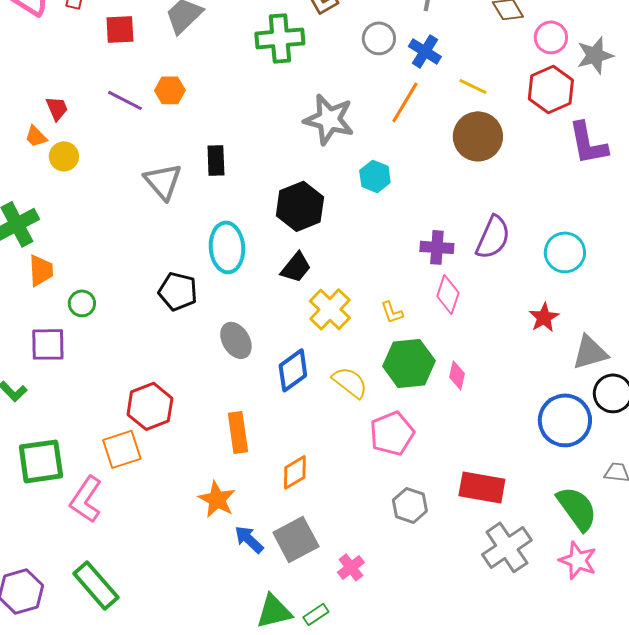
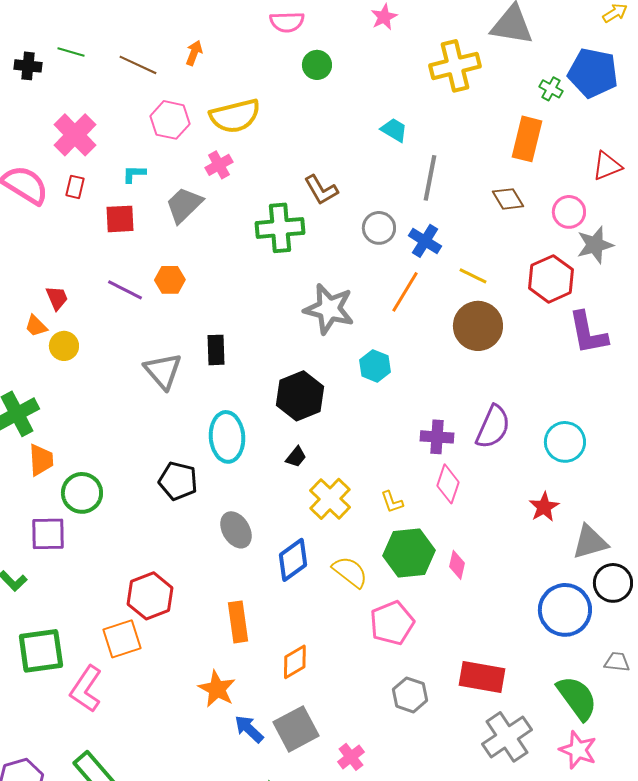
pink circle: (551, 37) -> (569, 212), moved
black trapezoid: (296, 267) -> (296, 457), size x0.7
green circle: (82, 303) -> (82, 493), size x1.5

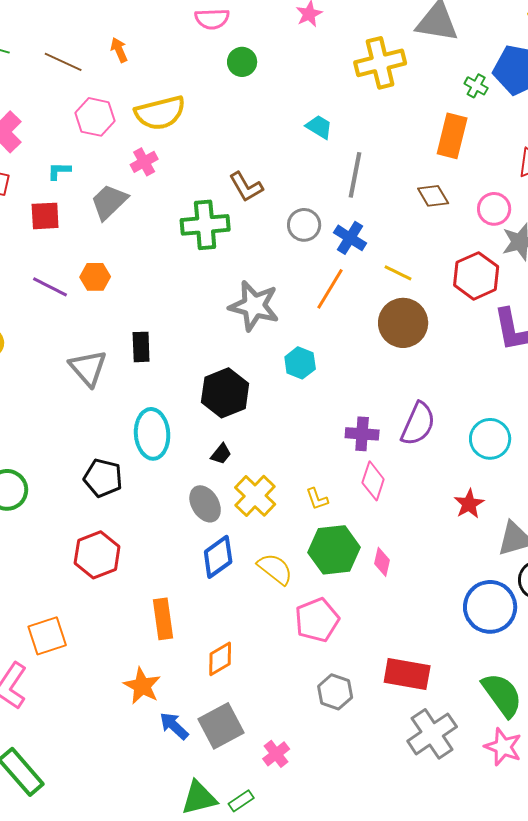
orange arrow: (194, 53) -> (119, 50), turned -45
gray ellipse: (236, 530) -> (205, 504), moved
red hexagon: (150, 596) -> (97, 555), moved

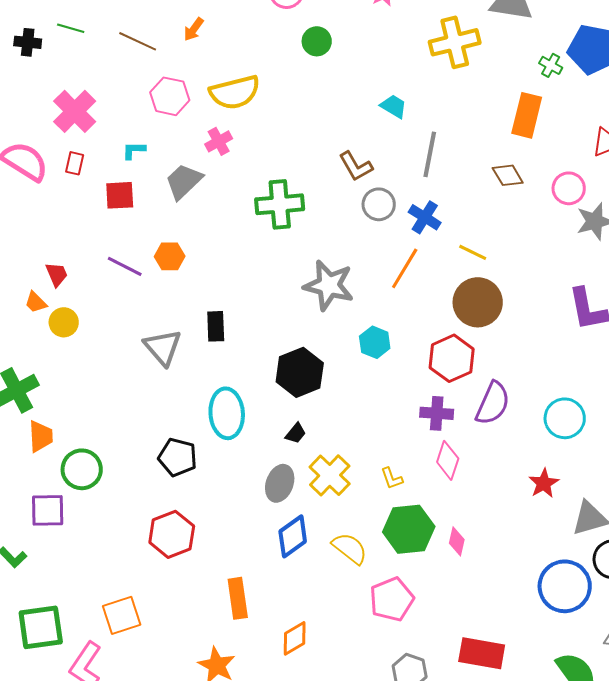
orange arrow: (119, 50) -> (194, 29), turned -120
brown L-shape: (246, 187) -> (356, 166), moved
red hexagon: (476, 276) -> (452, 358), moved
gray ellipse: (205, 504) -> (280, 483), turned 51

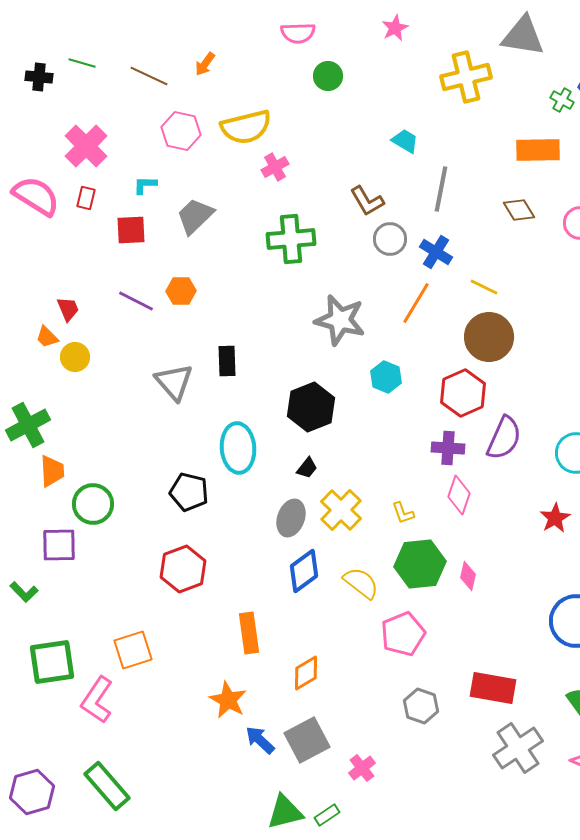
orange rectangle: (527, 115) -> (538, 150), turned 75
pink cross: (219, 141) -> (275, 167), moved

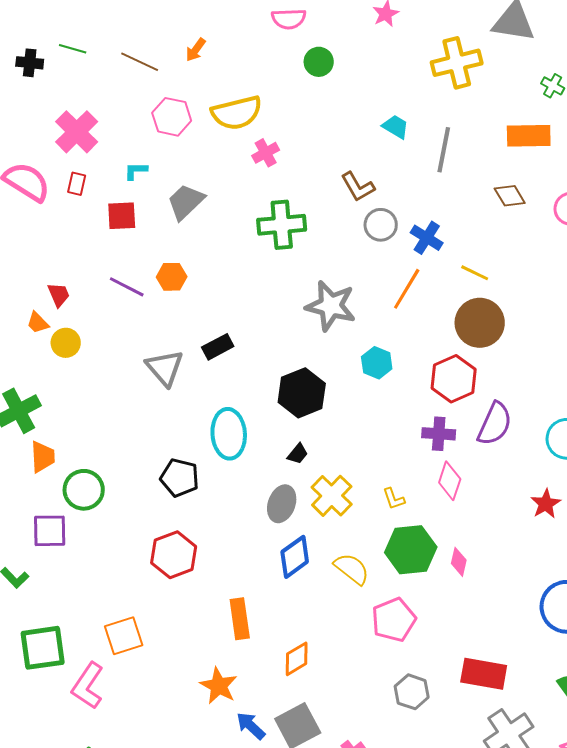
gray line: (441, 189) -> (444, 150), moved
black rectangle: (227, 361) -> (218, 347), turned 64

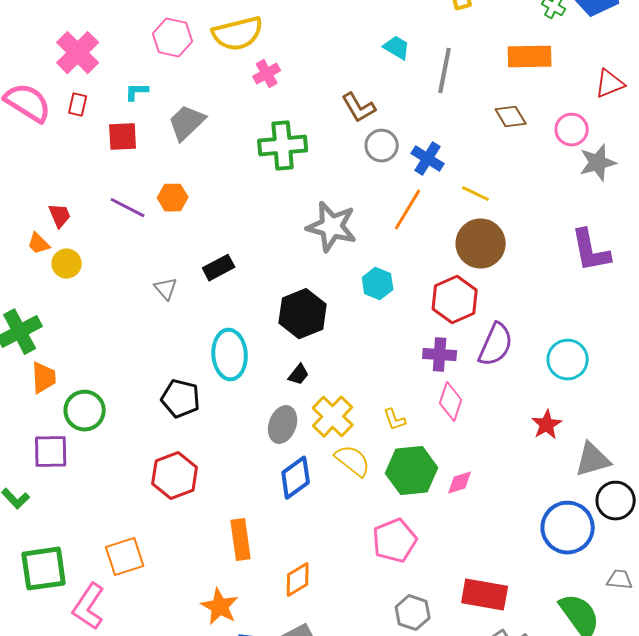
gray triangle: (165, 368) -> (166, 289), size x0.6
pink diamond: (459, 562) -> (460, 483), turned 60
yellow semicircle: (352, 569) -> (353, 461), moved

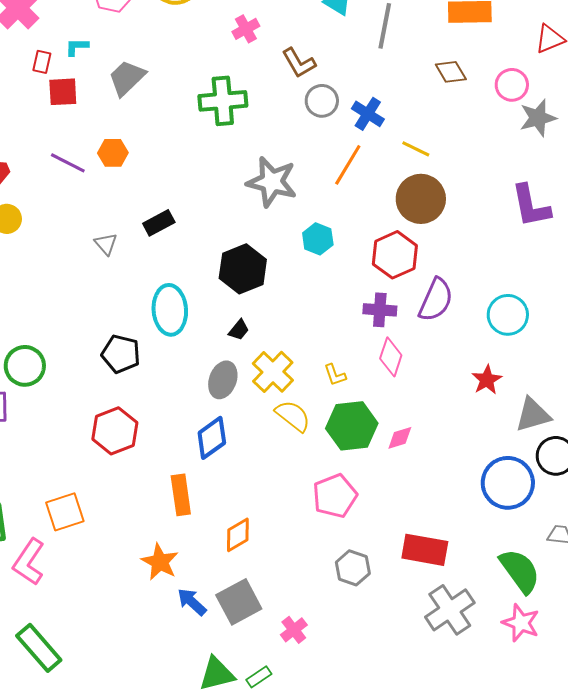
pink cross: (267, 74) -> (246, 29), moved
red rectangle: (78, 105) -> (42, 62), moved
blue diamond: (296, 478) -> (212, 438), moved

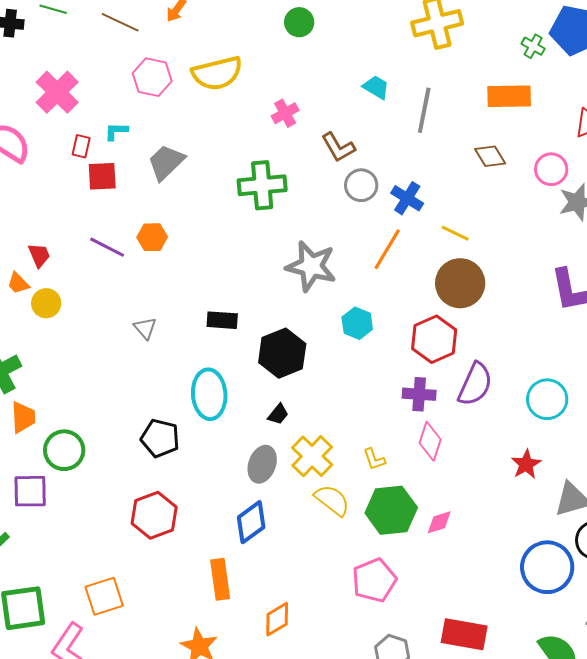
black rectangle: (159, 223) -> (222, 320), moved, turned 32

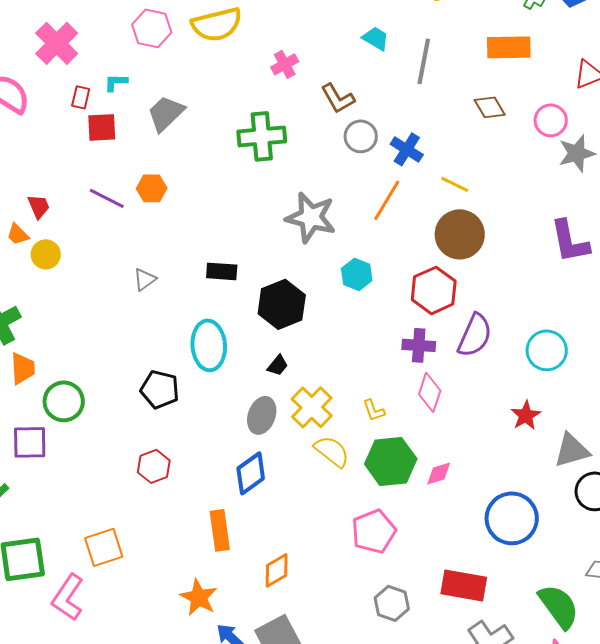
gray triangle: (145, 328) -> (145, 279), turned 35
red hexagon: (154, 515) -> (154, 466), size x0.7
blue circle: (547, 567) -> (512, 518), moved

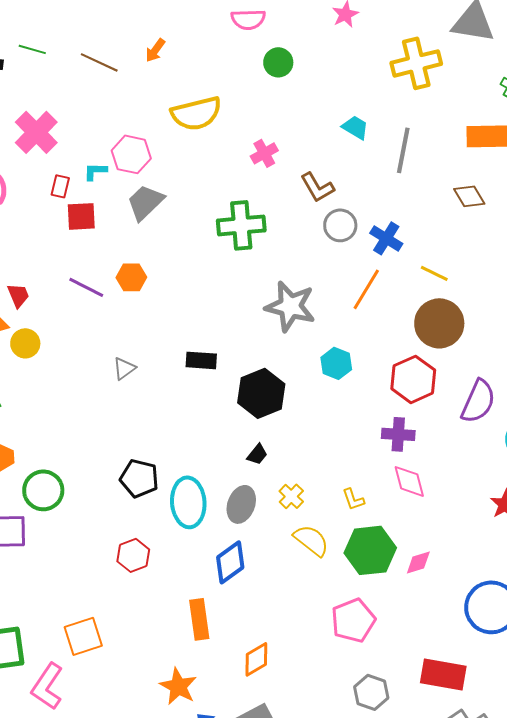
pink hexagon: (152, 28) -> (131, 154), moved
purple semicircle: (475, 335) -> (478, 401), moved
cyan ellipse: (209, 345) -> (188, 502), moved
pink diamond: (430, 392) -> (409, 481), turned -33
yellow cross: (312, 407) -> (291, 496), size x0.6

